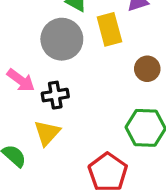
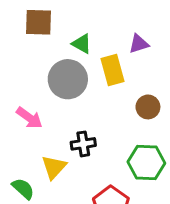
black cross: (55, 95) -> (83, 144), moved

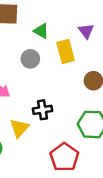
purple triangle: (139, 44) -> (86, 31), turned -49
gray circle: (68, 79) -> (30, 59), size x0.6

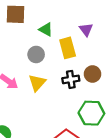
black cross: (42, 110) -> (71, 79), moved
yellow triangle: (19, 128) -> (37, 83), moved

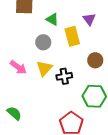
black cross: (71, 79) -> (64, 76), moved

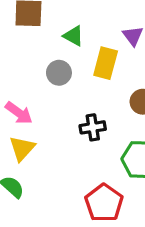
yellow rectangle: (72, 36) -> (106, 63), turned 30
yellow triangle: (44, 68) -> (22, 148), moved

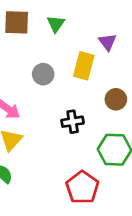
green triangle: (73, 36) -> (56, 24), moved, turned 36

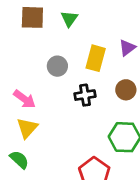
purple triangle: (108, 42) -> (127, 48), moved, turned 30
black cross: (73, 122) -> (85, 95), moved

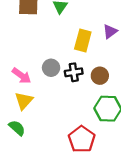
gray circle: (57, 66) -> (51, 68), moved
brown circle: (126, 90) -> (100, 76), moved

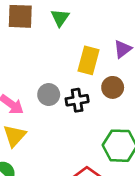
brown circle: (100, 76) -> (113, 87), moved

